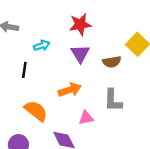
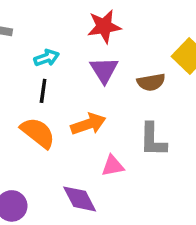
black line: (24, 70) -> (43, 91), moved
orange semicircle: (36, 111) -> (38, 133), moved

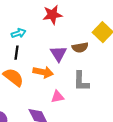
purple triangle: (104, 70) -> (59, 54), moved
orange arrow: (88, 124) -> (43, 72), turned 30

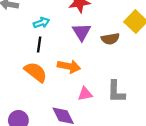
purple triangle: (59, 54) -> (82, 32), moved
gray L-shape: (81, 81) -> (116, 92), moved

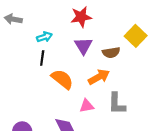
orange arrow: (69, 66) -> (99, 77), moved, turned -40
orange semicircle: (36, 72) -> (62, 79), moved

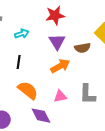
black line: (42, 58) -> (19, 62), moved
orange arrow: (99, 77) -> (60, 66), moved
orange semicircle: (62, 79) -> (28, 90), moved

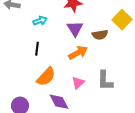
orange semicircle: (28, 90) -> (46, 77), turned 95
pink triangle: (60, 96) -> (78, 83), turned -32

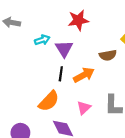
purple triangle: (75, 29) -> (64, 49), moved
black line: (37, 49) -> (61, 74), moved

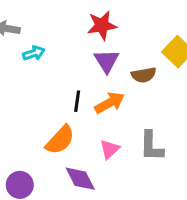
cyan arrow: (42, 40) -> (34, 53), moved
purple triangle: (64, 49) -> (106, 61), moved

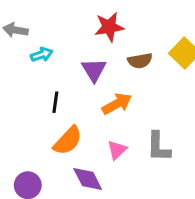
purple triangle: (106, 61) -> (94, 70), moved
brown semicircle: (144, 75) -> (140, 61), moved
black line: (77, 101) -> (55, 102), moved

